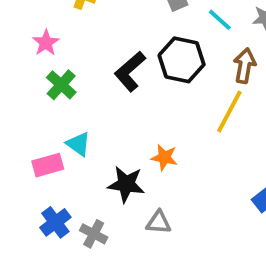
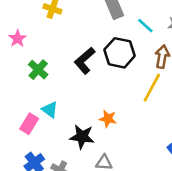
pink star: (46, 43) -> (17, 39), moved
pink rectangle: (48, 165) -> (29, 124), turned -42

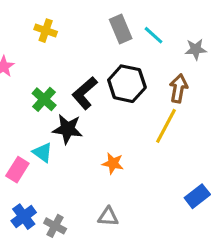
cyan line: (145, 26) -> (153, 35), moved
green cross: (38, 70) -> (44, 99), moved
black star: (82, 137) -> (68, 129), moved

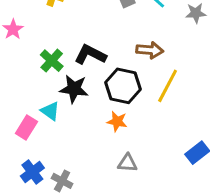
black hexagon: (127, 84) -> (123, 86), moved
brown arrow: (179, 88) -> (150, 50), moved, turned 85
black L-shape: (85, 93) -> (90, 55), turned 68
gray triangle: (108, 217) -> (127, 163), moved

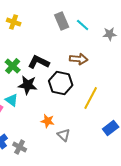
yellow line: (168, 86) -> (91, 98), moved
orange star: (117, 121) -> (48, 121), moved
gray triangle: (127, 163) -> (64, 135), turned 40

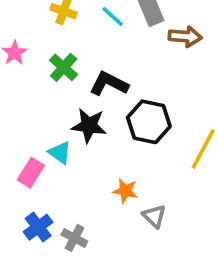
cyan line: (83, 25) -> (113, 17), moved
brown arrow: (79, 59) -> (185, 37), moved
green cross: (13, 66) -> (64, 67), moved

